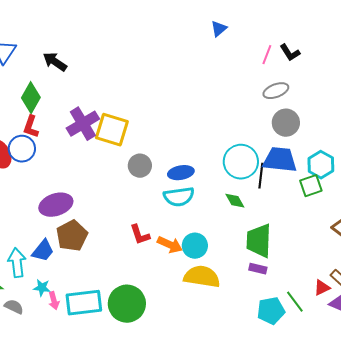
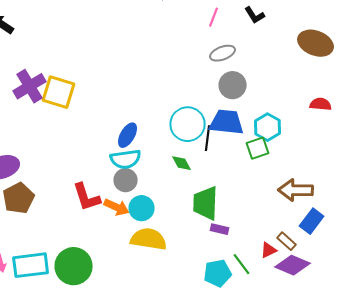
black L-shape: (290, 53) -> (255, 15), moved
gray circle: (140, 166) -> (126, 180), moved
blue ellipse: (181, 173) -> (128, 135), turned -50
red L-shape: (140, 235) -> (87, 197), size x1.4
purple rectangle: (258, 269) -> (220, 229), moved

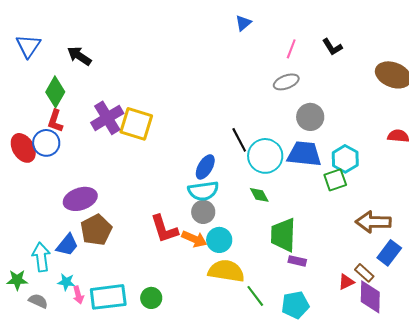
gray ellipse: (223, 53) -> (286, 82), moved
black line: (208, 138) -> (239, 140), moved, turned -35
green line: (242, 264) -> (255, 296), moved
purple diamond: (293, 265) -> (370, 297), turned 68
green circle: (74, 266) -> (151, 298), size x0.6

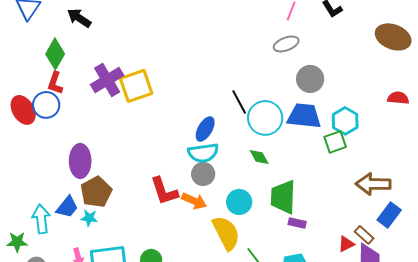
yellow square: (136, 124) -> (136, 86), turned -36
purple ellipse: (80, 199) -> (80, 161), turned -72
cyan circle: (219, 240) -> (239, 202), moved
yellow semicircle: (226, 271) -> (226, 233), turned 54
cyan star: (66, 282) -> (89, 218), moved

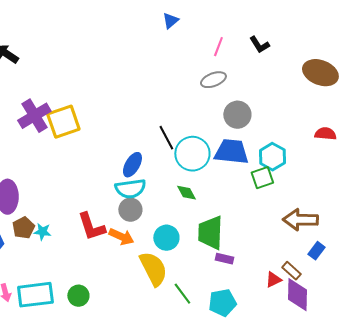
brown pentagon: (96, 192) -> (23, 228), size x0.7
blue rectangle: (389, 215) -> (316, 251), size x0.7
cyan star: (89, 218) -> (42, 232), moved

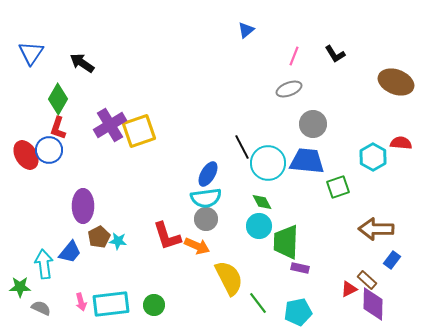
cyan hexagon: (272, 157) -> (373, 157), moved
cyan circle: (166, 238) -> (259, 226), moved

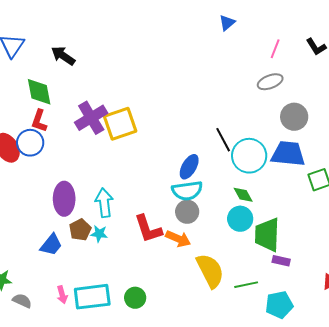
green diamond: (58, 99) -> (39, 92), turned -40
cyan arrow: (44, 264) -> (104, 203), moved
green line: (258, 303) -> (246, 285), moved, turned -65

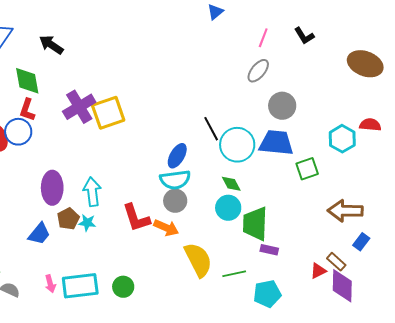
gray ellipse: (270, 82) -> (258, 71), turned -30

